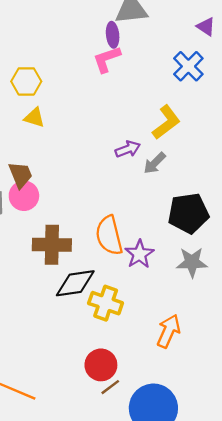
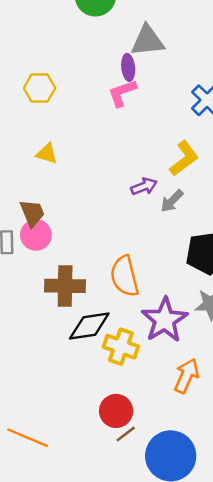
yellow hexagon: (26, 81) -> (40, 88), moved
purple star: (139, 254) -> (165, 320), moved, size x1.5

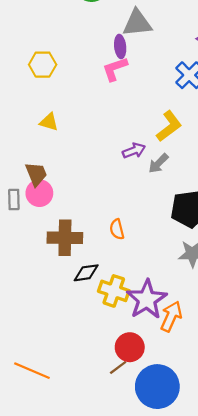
orange semicircle: (125, 276) -> (117, 229), size x0.6
purple star: (165, 320) -> (147, 299), moved
black diamond: (89, 326) -> (86, 273), size x0.7
red circle: (116, 411) -> (130, 347), moved

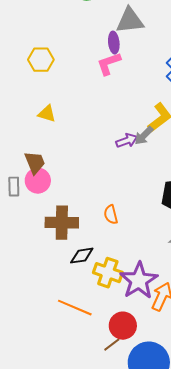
gray arrow: (158, 163) -> (144, 136), moved
orange line: (32, 371) -> (75, 308), moved

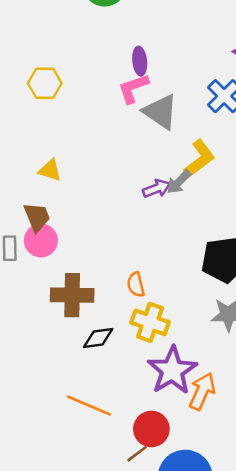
gray triangle: (130, 21) -> (160, 112), moved, turned 40
yellow triangle: (47, 114) -> (50, 170), moved
yellow cross: (108, 273) -> (150, 322), moved

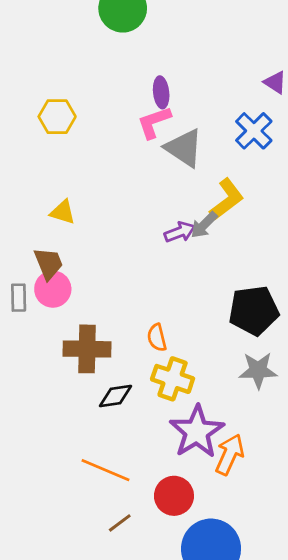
brown line: (137, 454) -> (120, 523), moved

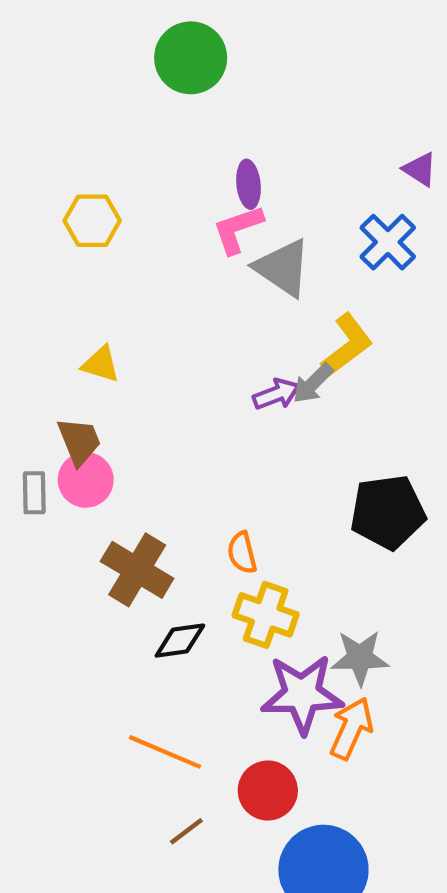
brown cross: (87, 349) -> (137, 570), turned 30
gray star: (258, 370) -> (360, 658), moved
purple star: (197, 432) -> (302, 694), turned 30

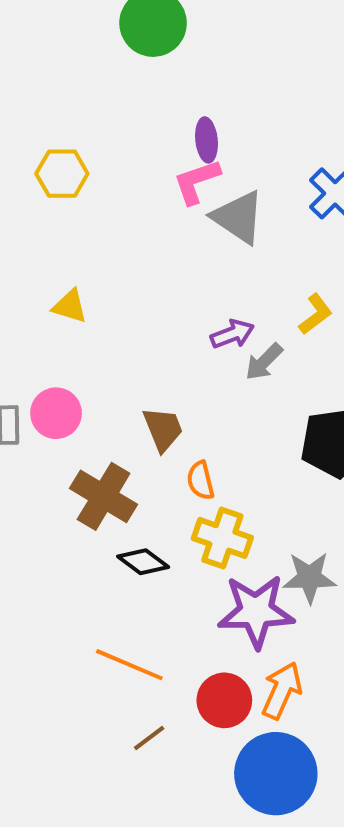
yellow L-shape: (347, 345) -> (315, 314), moved, size x0.7
gray arrow: (313, 383) -> (264, 362), moved
brown trapezoid: (79, 441) -> (163, 429), moved
black diamond: (180, 641) -> (143, 562), turned 45
orange arrow: (351, 728) -> (282, 690), moved

